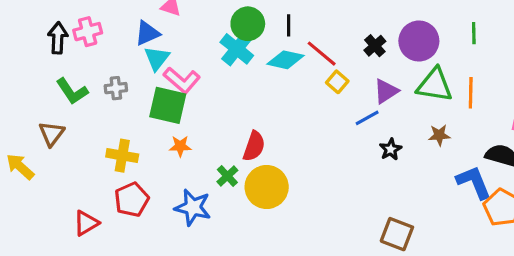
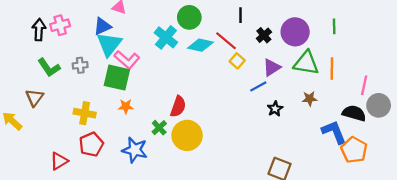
green circle: (248, 24) -> (189, 17), moved
black line: (289, 25) -> (241, 15), moved
cyan triangle: (157, 58) -> (109, 44), size x1.4

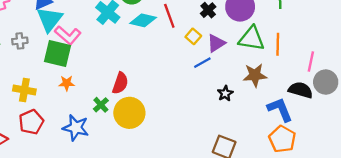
red line: (226, 41) -> (169, 16), turned 30
yellow square: (237, 61) -> (193, 36), moved
brown star: (310, 99) -> (255, 75), size x1.5
black star: (275, 109) -> (225, 93), moved
orange pentagon: (354, 150) -> (282, 139), moved

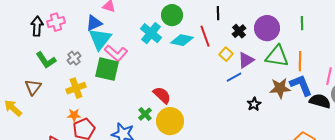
gray cross: (20, 41) -> (74, 58), turned -32
orange star: (67, 83) -> (74, 115), moved
red semicircle: (120, 83) -> (162, 95), turned -66
yellow cross: (24, 90) -> (76, 88), moved, turned -30
blue L-shape: (280, 109) -> (301, 85), moved

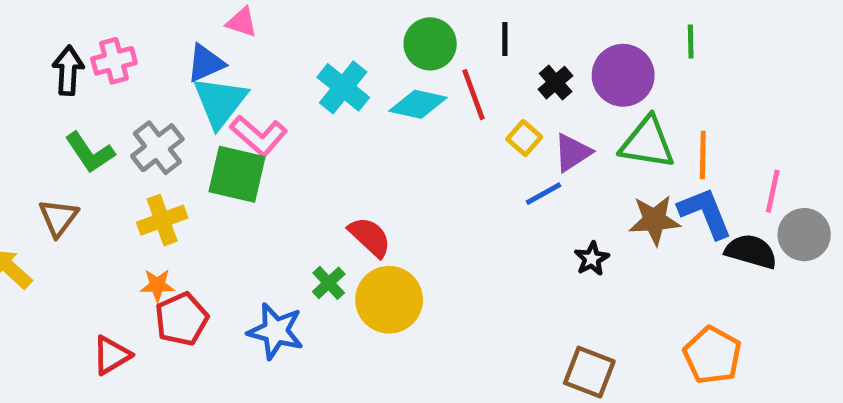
green circle: (172, 15) -> (430, 44), moved
green line: (302, 23) -> (691, 41), moved
gray cross: (74, 58) -> (157, 148), size x1.5

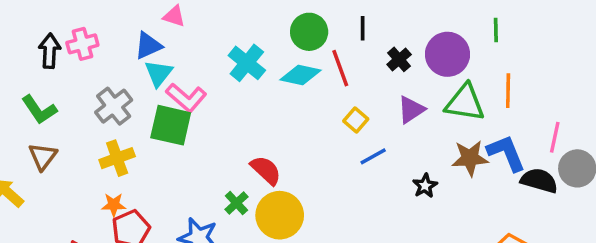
cyan triangle: (220, 102) -> (159, 73), size x0.7
yellow square: (524, 138) -> (356, 120), moved
green L-shape: (90, 153) -> (39, 110), moved
orange line: (703, 155) -> (508, 91), moved
blue line: (543, 194) -> (373, 156), moved

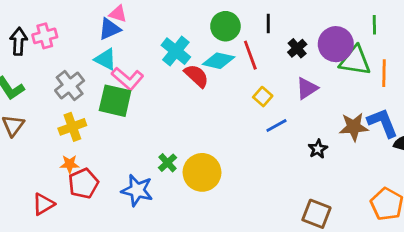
blue triangle: (148, 46) -> (110, 29), moved
cyan triangle: (159, 73) -> (105, 59), turned -40
green triangle: (465, 103) -> (355, 61), moved
red semicircle: (266, 170) -> (196, 76), moved

